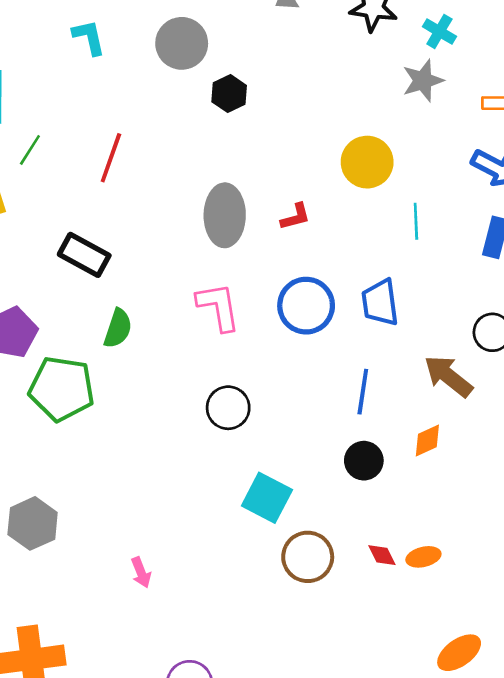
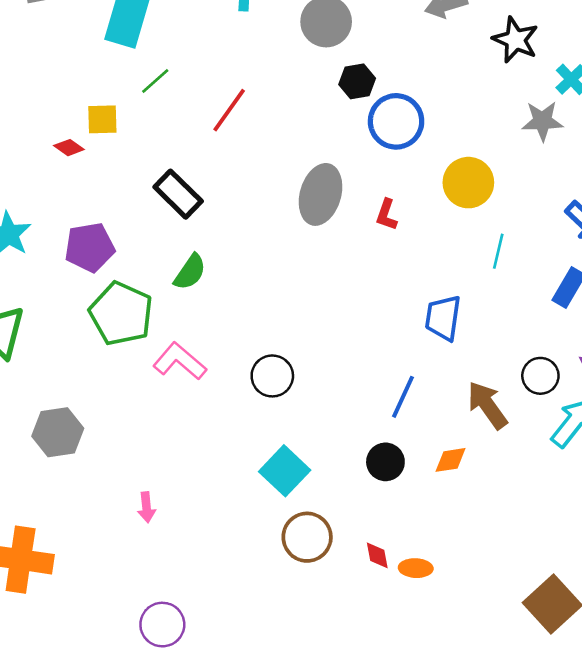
red L-shape: (295, 217) -> (387, 215), turned 108
blue circle: (306, 306) -> (396, 121), moved
pink L-shape: (218, 307) -> (180, 361), moved, turned -56

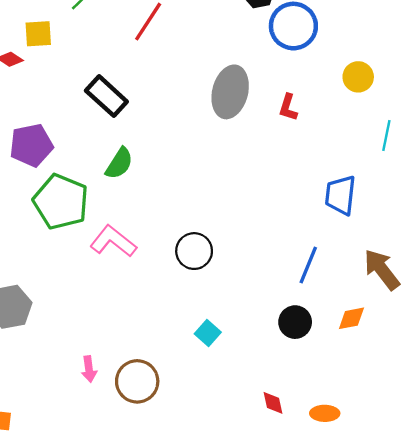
yellow circle: (468, 183) -> (358, 77), size x0.7
cyan square: (285, 471) -> (208, 333), size x0.6
brown circle: (307, 537) -> (137, 381), moved
red diamond: (377, 555) -> (273, 403), moved

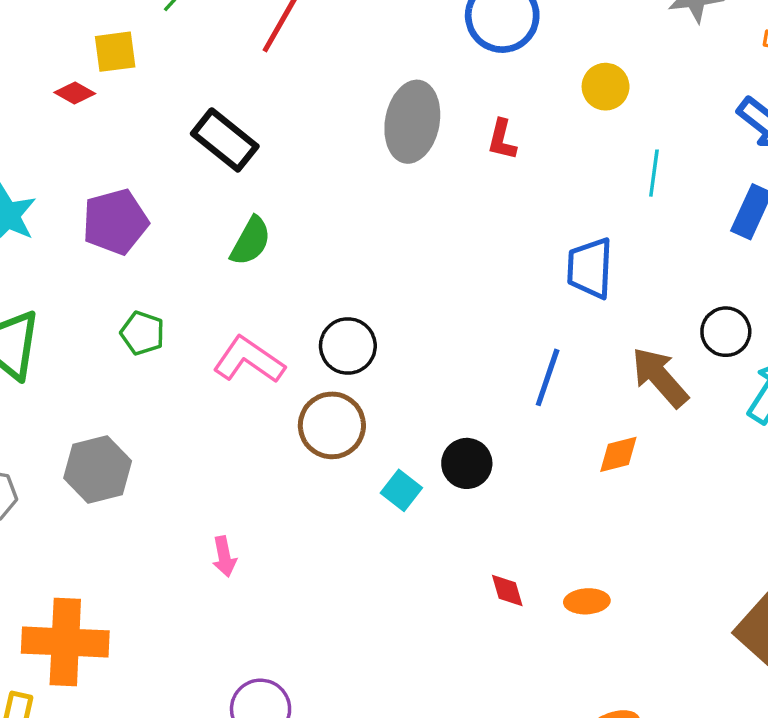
green pentagon: (61, 202) -> (142, 333), moved, size x0.5
black circle: (194, 251) -> (348, 346), moved
black circle: (295, 322) -> (467, 463), moved
brown circle: (137, 381) -> (332, 425), moved

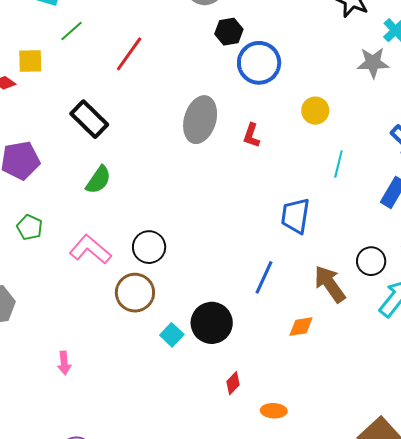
black circle: (467, 463) -> (212, 323), size x1.4
red diamond: (507, 590) -> (233, 383), moved, turned 55

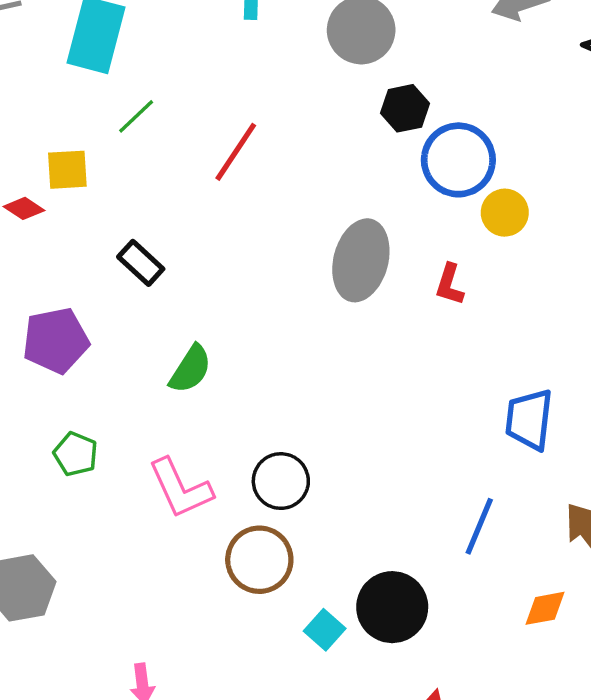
yellow circle: (315, 111) -> (505, 213), moved
black rectangle: (89, 119) -> (141, 263), moved, size x0.7
pink L-shape: (90, 249) -> (180, 488), turned -153

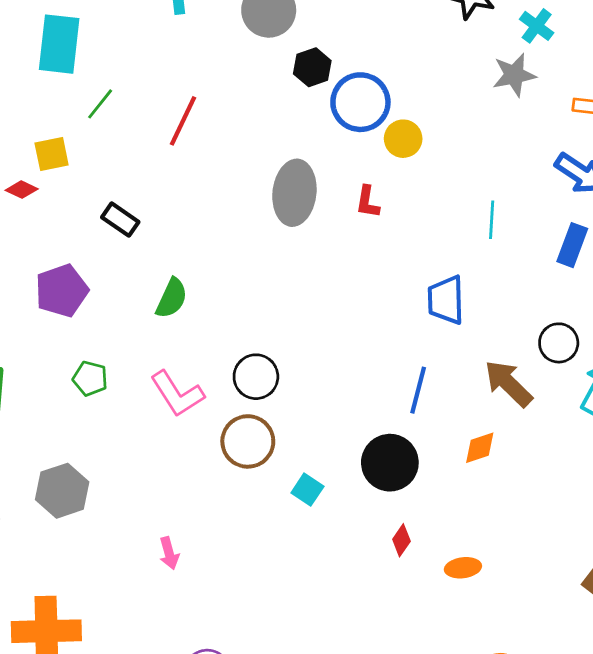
black circle: (392, 607) -> (390, 463), moved

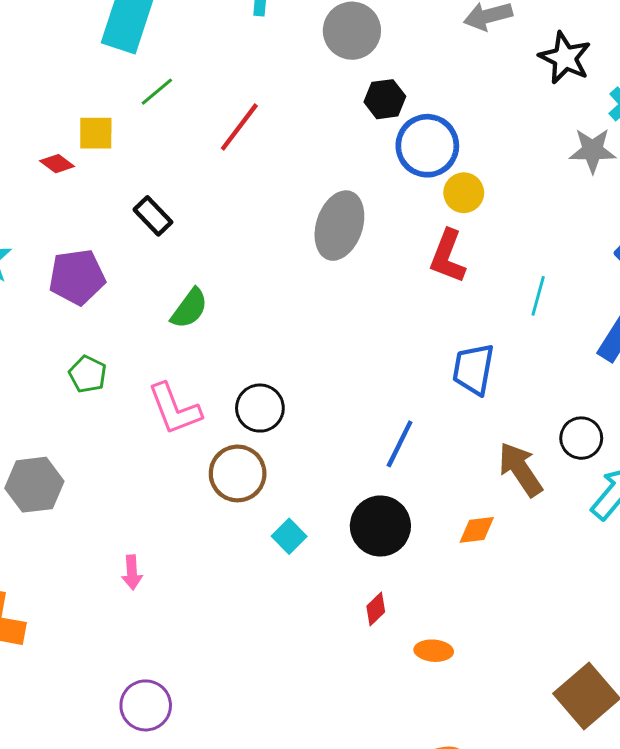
red L-shape: (368, 202) -> (448, 256), moved, size x1.5
blue line: (418, 390) -> (400, 444), moved

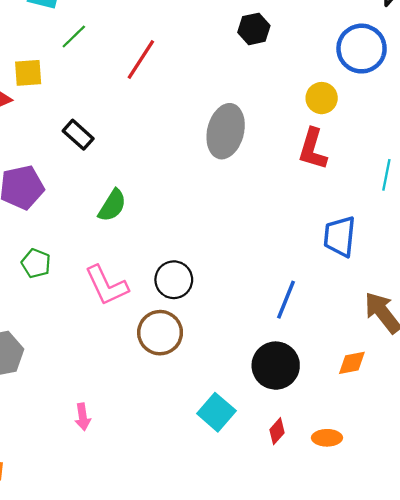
blue circle: (427, 146) -> (362, 49), moved
cyan square: (289, 536) -> (216, 412), moved, size x1.4
orange ellipse: (434, 651) -> (327, 438), moved

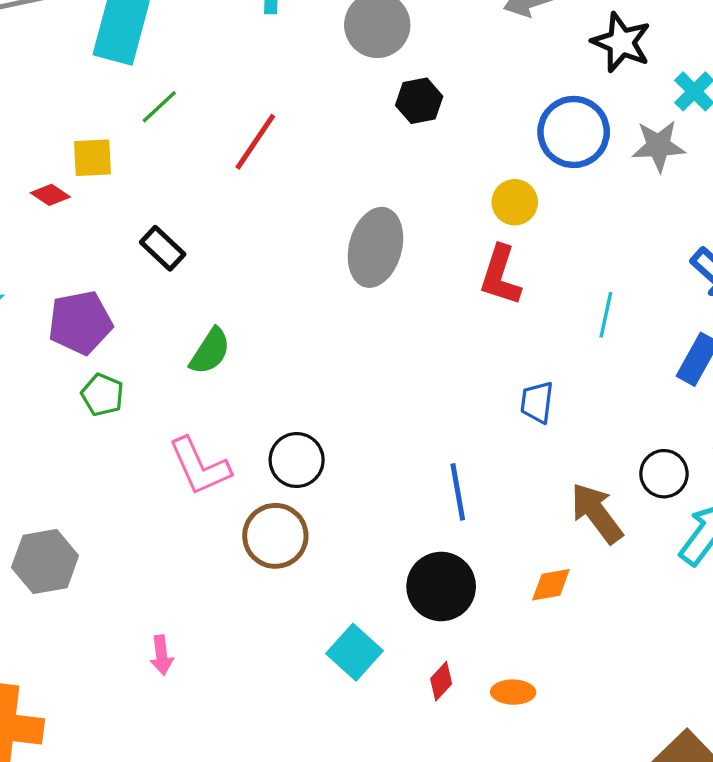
blue trapezoid: (340, 236) -> (537, 402), size x0.7
green pentagon: (36, 263) -> (102, 395), moved
blue line: (286, 300) -> (458, 492), turned -33

